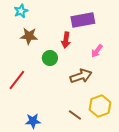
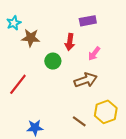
cyan star: (21, 11) -> (14, 23), moved
purple rectangle: (83, 20) -> (88, 21), size x0.7
pink arrow: (97, 51) -> (94, 54), moved

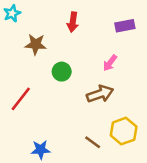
purple rectangle: (88, 21) -> (125, 26), moved
cyan star: (14, 23) -> (12, 13), moved
red arrow: (70, 42) -> (73, 22), moved

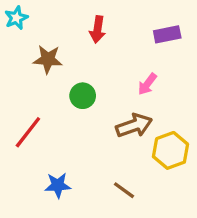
yellow hexagon: (124, 131) -> (170, 150), moved
blue star: (41, 150) -> (58, 185), moved

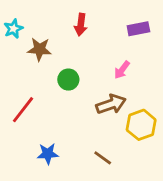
cyan star: (16, 18) -> (13, 29), moved

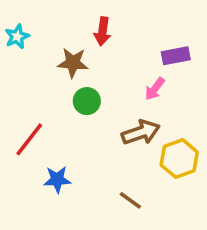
purple rectangle: (138, 29) -> (176, 56), moved
brown star: (40, 49) -> (73, 63), moved
blue star: (48, 154) -> (57, 179), moved

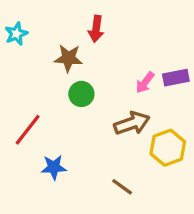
purple rectangle: (176, 56) -> (176, 78), moved

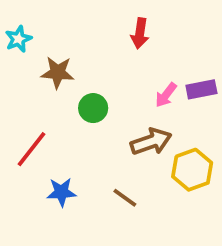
red arrow: (96, 29) -> (140, 33), moved
brown star: (68, 58) -> (58, 73), moved
brown line: (122, 187) -> (125, 198), moved

